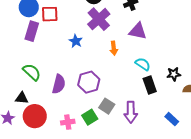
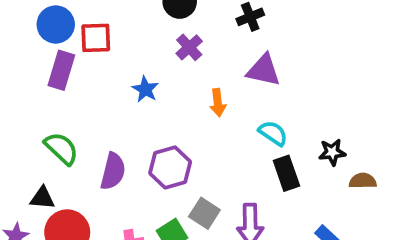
purple cross: (99, 19) -> (189, 47), size x0.6

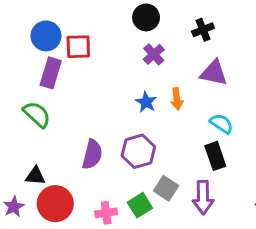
blue star: (145, 89) -> (146, 102), moved
green semicircle: (61, 148) -> (37, 114), moved
black rectangle: (286, 173) -> (215, 156), moved

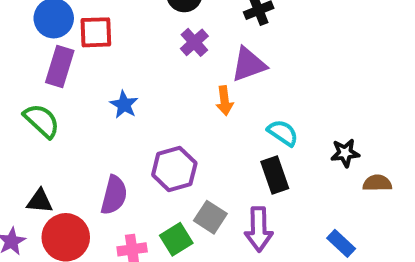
purple triangle: (214, 73) -> (249, 64), moved, turned -32
blue star: (146, 102) -> (124, 105), moved
purple semicircle: (92, 154) -> (114, 195), moved

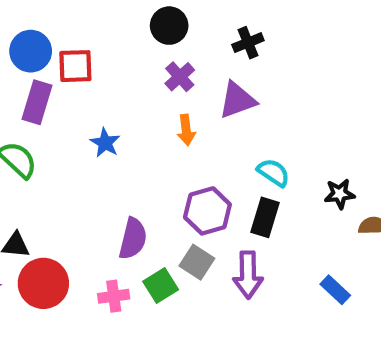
orange arrow: (225, 101) -> (186, 130), moved
purple hexagon: (174, 169) -> (207, 211), moved
black rectangle: (275, 175) -> (265, 217), turned 36
purple semicircle: (114, 195) -> (133, 239), moved

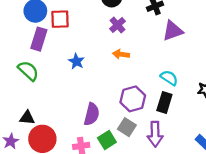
purple triangle: (237, 100) -> (173, 31), moved
orange arrow: (186, 130) -> (121, 54), turned 105

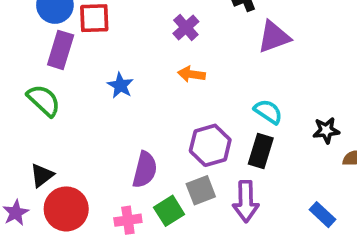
black triangle: (27, 118) -> (42, 175), turned -42
gray square: (127, 127) -> (201, 190), turned 36

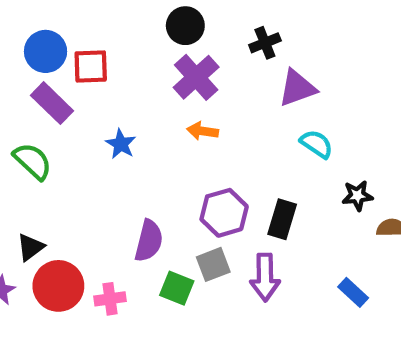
purple cross: (186, 27) -> (196, 77), size x1.5
purple rectangle: (61, 50) -> (52, 103), turned -63
cyan semicircle: (268, 112) -> (317, 144), moved
green square: (169, 211) -> (177, 288), turned -36
pink cross: (128, 220) -> (110, 299), moved

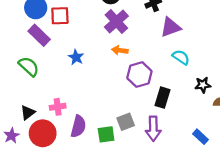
purple hexagon: (224, 213) -> (139, 75), moved
purple semicircle: (149, 241) -> (78, 126), moved
green square: (177, 288) -> (106, 134), turned -30
pink cross: (110, 299) -> (58, 107), moved

